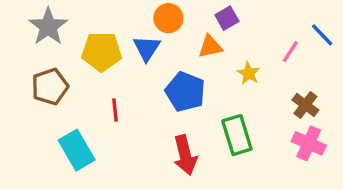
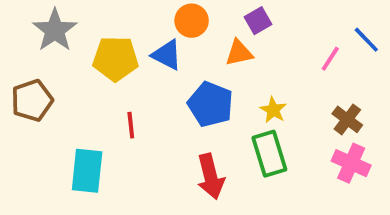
blue triangle: (147, 48) -> (167, 55), turned -36
yellow star: (249, 73) -> (273, 110), moved
brown pentagon: (50, 87) -> (32, 100), moved
cyan rectangle: (77, 150) -> (87, 171), turned 36

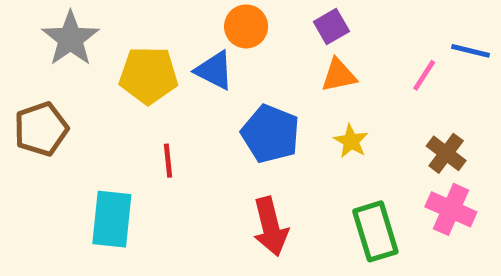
blue line: (366, 40) -> (470, 51), turned -32
orange triangle: (239, 53) -> (339, 75), moved
green rectangle: (269, 154) -> (375, 231), moved

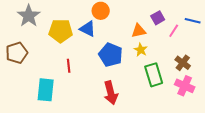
purple square: (331, 26) -> (158, 18), moved
yellow star: (351, 141) -> (141, 50), moved
green rectangle: (375, 231) -> (154, 75), moved

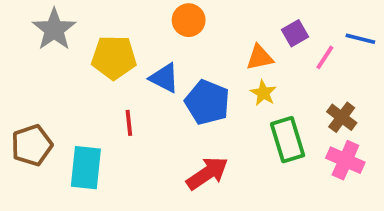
blue triangle: (88, 29) -> (164, 78), moved
brown pentagon: (17, 53) -> (32, 145), moved
red arrow: (111, 93) -> (207, 173), turned -110

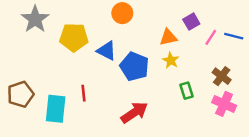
blue line: (360, 39) -> (234, 36), moved
red line: (129, 123) -> (84, 93), moved
green rectangle: (288, 140) -> (186, 91), size x0.6

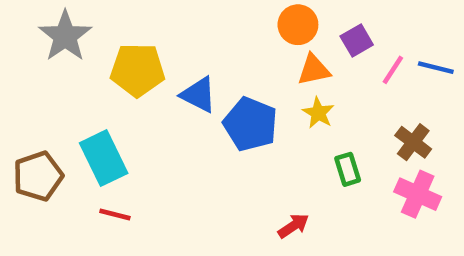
orange circle: (122, 13) -> (298, 25), moved
red line: (84, 93) -> (115, 214), moved, turned -70
cyan rectangle: (56, 109) -> (104, 158), moved, turned -32
red arrow: (134, 112) -> (293, 226), moved, size x0.6

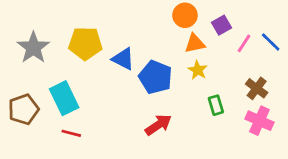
gray star: (65, 36) -> (33, 48), moved
blue line: (436, 68) -> (271, 42), turned 30
red arrow: (293, 226) -> (158, 125), moved, size x1.4

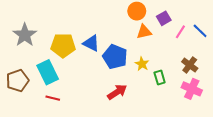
yellow pentagon: (85, 43) -> (63, 45), moved
yellow star: (198, 70) -> (142, 64), moved

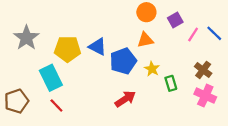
orange triangle: (144, 32) -> (145, 40), moved
blue pentagon: (115, 57) -> (123, 61), turned 30
brown pentagon: (17, 81) -> (16, 101), moved
red line: (53, 98) -> (56, 106), turned 32

